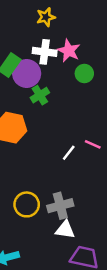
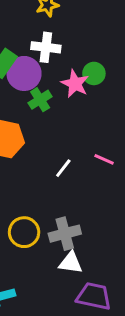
pink star: (69, 51) -> (75, 84), moved
white line: (69, 153) -> (63, 168), moved

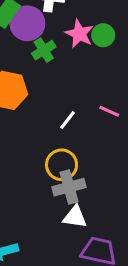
green circle: (94, 73) -> (103, 35), moved
yellow circle: (24, 232) -> (62, 165), moved

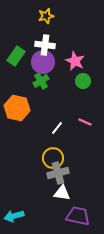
purple circle: (27, 23) -> (43, 62), moved
pink star: (79, 34) -> (75, 61), moved
green circle: (103, 35) -> (83, 81), moved

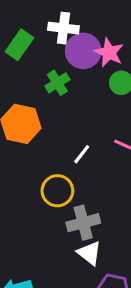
purple circle: (43, 62) -> (83, 51), moved
yellow circle: (53, 158) -> (57, 191), moved
white triangle: (62, 193) -> (89, 253), turned 30

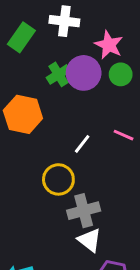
purple circle: (83, 51) -> (84, 73), moved

